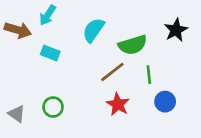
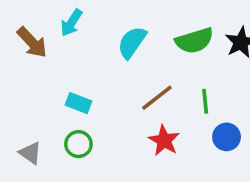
brown arrow: (18, 30) -> (32, 42), turned 30
green semicircle: (133, 45) -> (194, 41), moved
cyan rectangle: (50, 53) -> (78, 103), moved

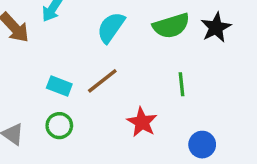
brown line: (157, 98) -> (102, 81), moved
blue circle: (227, 137) -> (202, 145), moved

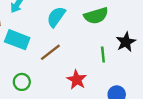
black star: (216, 27) -> (126, 42), moved
cyan rectangle: (59, 86) -> (17, 40), moved, size x1.5

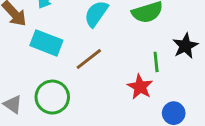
red star: (77, 80) -> (140, 87), moved
green circle: (22, 82) -> (52, 97), size x1.5

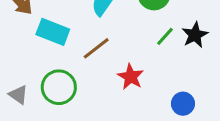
green line: (156, 62) -> (165, 36), moved, turned 48
red star: (140, 87) -> (131, 77), moved

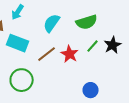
red star: (131, 77) -> (70, 54), moved
blue circle: (183, 104) -> (91, 90), moved

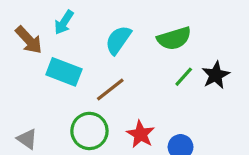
red star: (70, 54) -> (141, 134), moved
green circle: (22, 80) -> (89, 131), moved

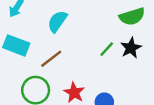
green semicircle: (174, 38) -> (132, 17), moved

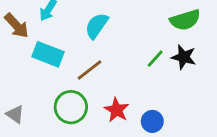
black star: (131, 48) -> (184, 57), turned -30

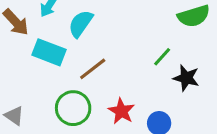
cyan semicircle: (97, 26) -> (81, 24), moved
black star: (184, 57) -> (186, 78), moved

